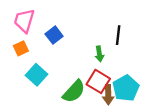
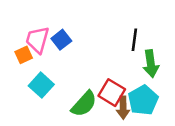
pink trapezoid: (24, 21) -> (37, 40), moved
green arrow: (99, 54) -> (151, 64), moved, size x1.5

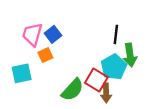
orange square: (24, 55) -> (45, 55), moved
cyan square: (41, 85) -> (22, 73), moved, turned 36
cyan pentagon: (143, 100) -> (114, 67), moved

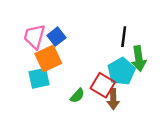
orange square: (45, 55) -> (48, 59), size x1.6
cyan square: (22, 73) -> (39, 78), moved
green semicircle: (73, 90) -> (77, 96), size x0.6

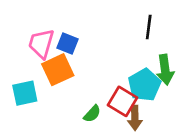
blue square: (56, 37) -> (67, 44), turned -30
black line: (124, 37) -> (149, 27), moved
cyan square: (39, 78) -> (25, 93), moved

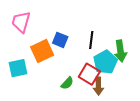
black line: (149, 27) -> (91, 40), moved
pink trapezoid: (41, 44) -> (21, 22), moved
blue square: (67, 44) -> (60, 40), moved

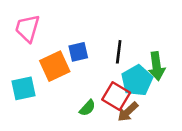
blue square: (60, 40) -> (78, 52), turned -35
brown arrow: (98, 86) -> (128, 112), turned 48

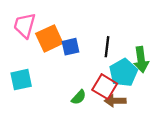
orange square: (55, 66) -> (49, 38), moved
brown arrow: (128, 112) -> (115, 101), turned 42

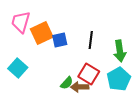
cyan pentagon: (123, 73) -> (119, 79), moved
cyan square: (21, 80) -> (18, 68), turned -36
brown arrow: (115, 101) -> (80, 87), moved

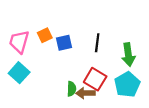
pink trapezoid: (21, 22) -> (19, 42), moved
orange square: (42, 33) -> (45, 35), size x0.6
green semicircle: (67, 83) -> (72, 89), turned -40

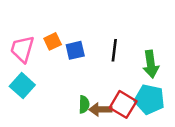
red square: (95, 79) -> (123, 104), moved
cyan pentagon: (127, 85) -> (150, 99), turned -30

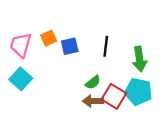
green semicircle: (84, 104) -> (93, 82), moved, turned 49

